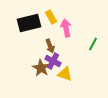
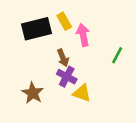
brown star: (41, 68) -> (33, 93), moved

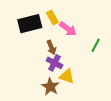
pink arrow: (83, 35) -> (68, 29), turned 138
brown star: (33, 93) -> (50, 87), moved

